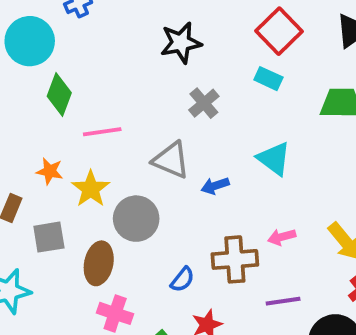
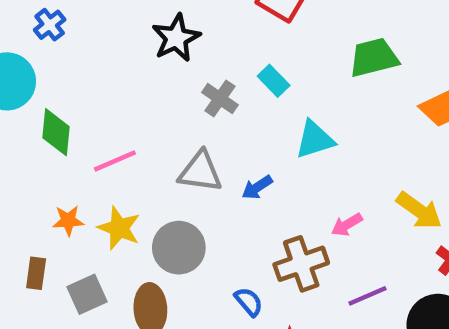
cyan rectangle: (268, 79) -> (274, 81), moved, turned 36
cyan triangle: (274, 159) -> (315, 139), turned -39
blue semicircle: (182, 279) -> (249, 302), turned -64

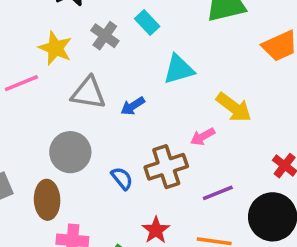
yellow arrow: (419, 211) -> (234, 107), moved
yellow star: (119, 228) -> (55, 48), moved
blue semicircle: (249, 302) -> (122, 178), moved

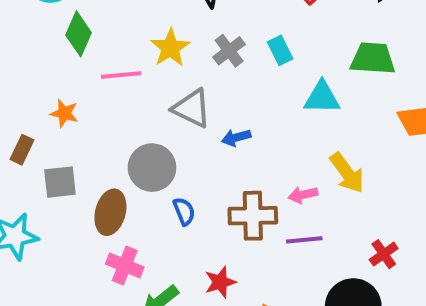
cyan triangle: (179, 69) -> (322, 98), moved
blue semicircle: (122, 178) -> (184, 211), moved
purple line: (218, 193) -> (304, 240), moved

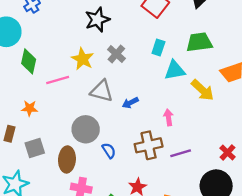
cyan rectangle: (280, 50) -> (158, 47), moved, turned 56
yellow arrow: (347, 173) -> (203, 90), moved
pink arrow: (303, 195) -> (168, 117), moved, turned 105

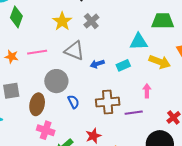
cyan rectangle: (158, 47) -> (123, 65), moved, turned 40
pink line: (58, 80) -> (37, 52), moved
yellow arrow: (203, 90) -> (160, 62), turned -30
pink arrow: (168, 117) -> (147, 91), moved

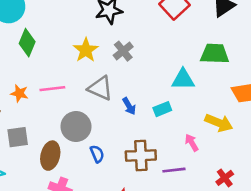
yellow arrow: (160, 62) -> (219, 123), moved
blue arrow: (97, 64) -> (129, 106), turned -104
pink arrow: (147, 91) -> (192, 143), turned -32

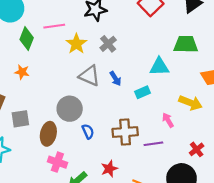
pink line: (52, 89) -> (54, 26), moved
orange star: (19, 93) -> (22, 72), moved
blue arrow: (129, 106) -> (115, 79), moved

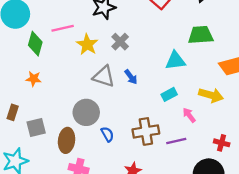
cyan rectangle: (142, 92) -> (169, 94), moved
red cross: (197, 149) -> (222, 143), turned -32

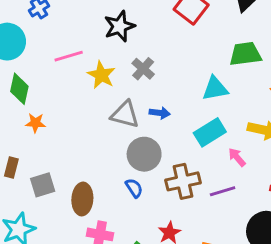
green diamond: (35, 44) -> (19, 89), moved
blue arrow: (131, 77) -> (160, 113), turned -42
cyan rectangle: (169, 94) -> (210, 132), size x1.5
gray circle: (86, 112) -> (144, 154), moved

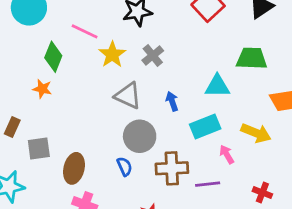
pink line: (69, 56) -> (85, 31), turned 32
green diamond: (19, 89) -> (53, 57), moved
blue arrow: (160, 113) -> (172, 101), moved, turned -126

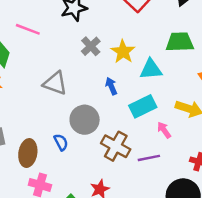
yellow star: (112, 55) -> (123, 52), moved
gray triangle: (128, 96) -> (55, 83), moved
blue semicircle: (125, 166) -> (61, 142), moved
brown cross: (172, 168) -> (116, 146), turned 36

